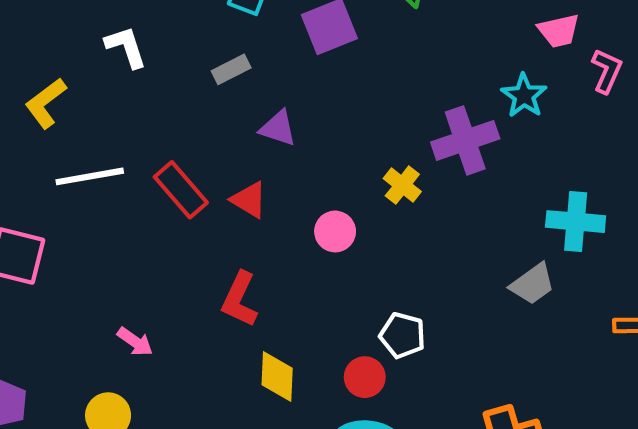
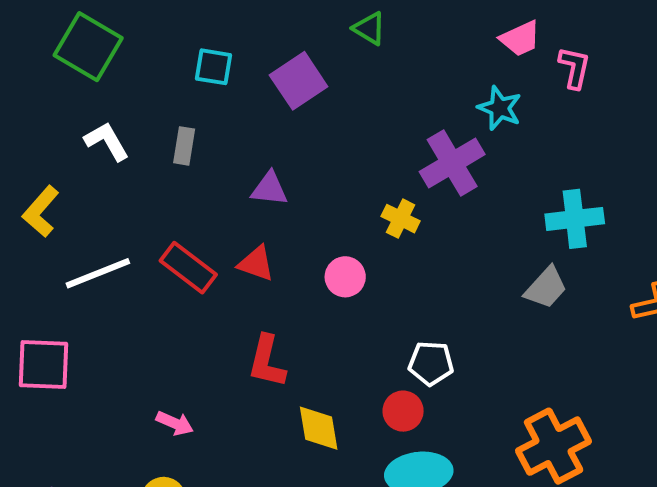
gray rectangle: (231, 69) -> (184, 146), moved, turned -42

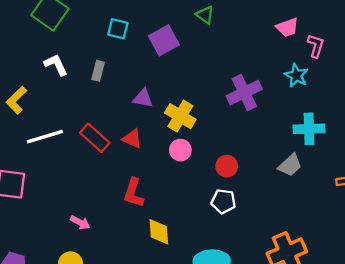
cyan star: (500, 108) -> (296, 75), moved
yellow cross: (401, 219) -> (180, 116), moved, size x1.5
red circle: (403, 411) -> (227, 166), moved

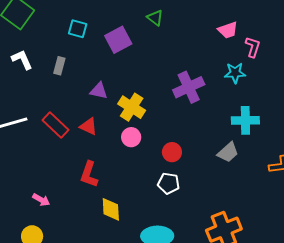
cyan star: (296, 75) -> (235, 73), turned -30

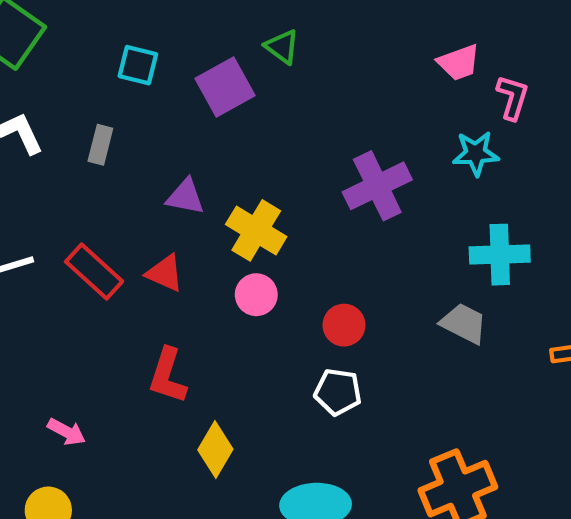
green triangle: (155, 18) -> (282, 47), moved
gray trapezoid: (228, 152) -> (464, 323), turned -110
yellow diamond: (111, 209) -> (215, 449), turned 35

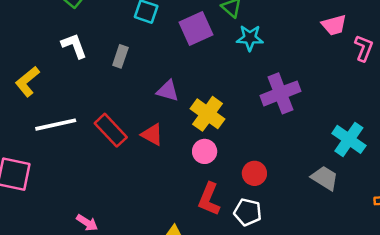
cyan star: (476, 153) -> (250, 38), moved
cyan cross: (500, 255) -> (349, 139), turned 32
red L-shape: (168, 376) -> (209, 199), moved

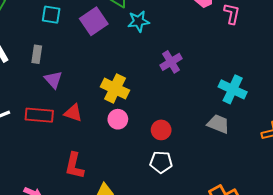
purple triangle: (168, 91) -> (53, 80), moved, turned 42
purple cross: (280, 93) -> (171, 62), size x0.7
red rectangle: (111, 130) -> (39, 115), turned -32
red L-shape: (209, 199) -> (74, 166), moved

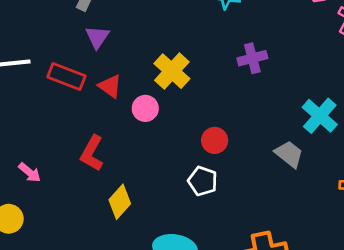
pink circle: (118, 119) -> (145, 108), moved

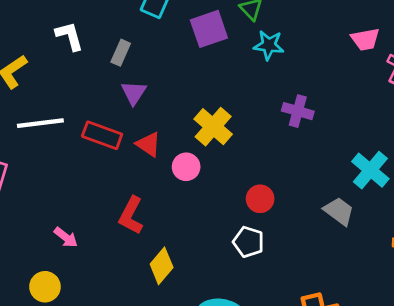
purple cross: (252, 58) -> (298, 111), turned 32

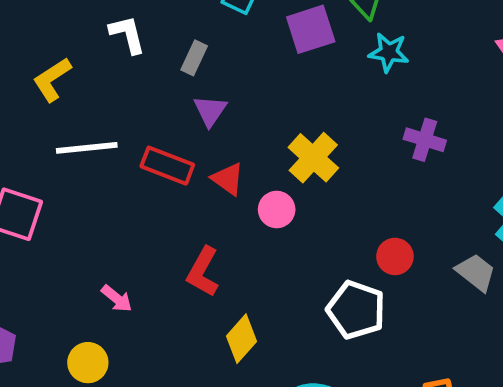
red circle: (260, 199) -> (395, 256), moved
white pentagon: (248, 242) -> (356, 310), size x1.4

